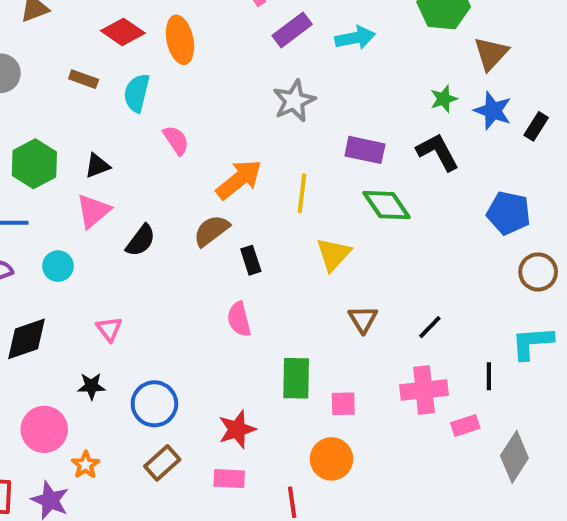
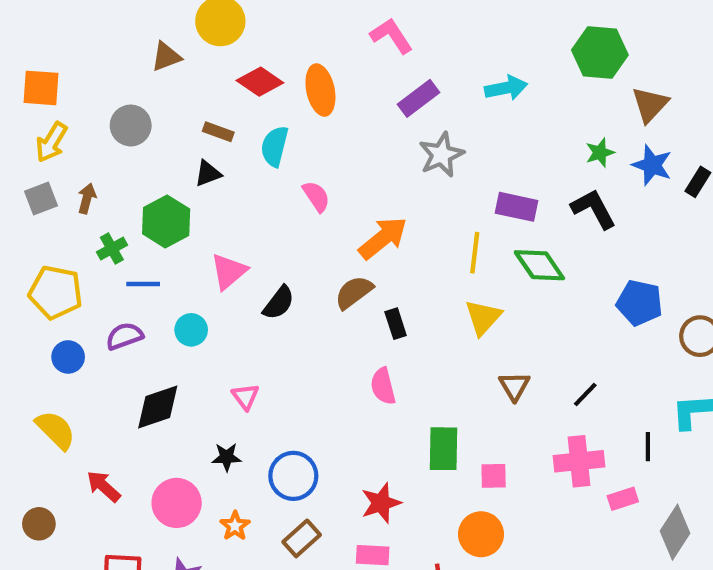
purple rectangle: (292, 30) -> (418, 98), moved
black triangle: (97, 166) -> (208, 173), moved
yellow line: (302, 193) -> (475, 253), moved
blue pentagon: (509, 213) -> (640, 303), moved
orange star: (86, 465) -> (235, 526), moved

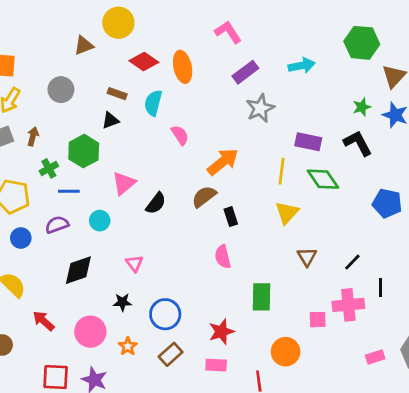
black line: (648, 447) -> (380, 287), moved
pink square: (494, 476) -> (318, 320), moved
pink rectangle: (623, 499) -> (375, 357), moved

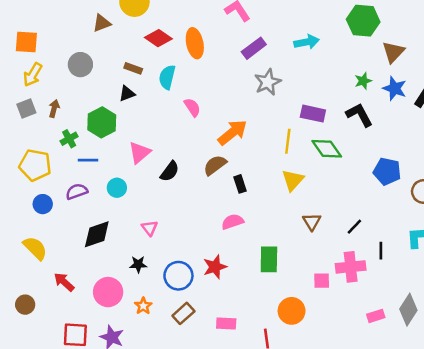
pink semicircle: (223, 257) -> (232, 222), turned 85
red star: (221, 332) -> (215, 267), moved

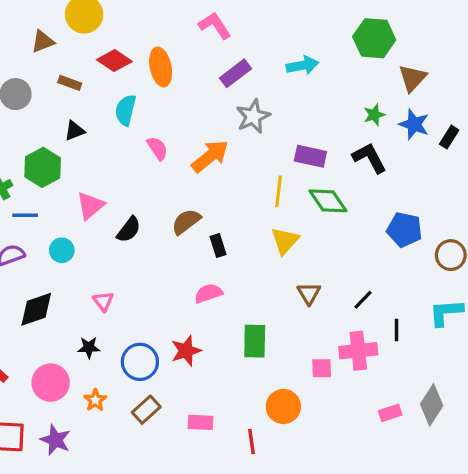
brown rectangle: (133, 68) -> (70, 83), moved
orange arrow: (232, 132) -> (210, 156), moved

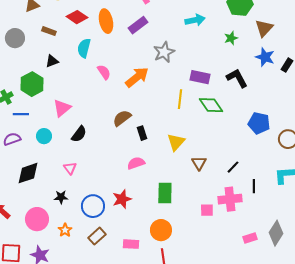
purple rectangle: (236, 73) -> (138, 25), moved
green star: (374, 115) -> (231, 38), moved
black semicircle: (129, 230) -> (79, 134), moved
yellow triangle: (285, 241) -> (176, 142), moved
orange circle: (283, 407) -> (161, 230), moved

